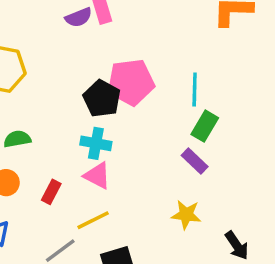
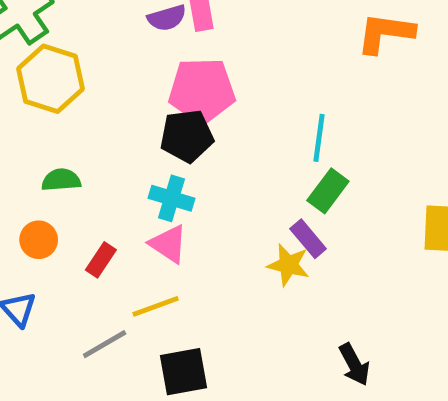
pink pentagon: (131, 82) -> (202, 91), moved
black pentagon: (102, 99) -> (187, 136), turned 30
yellow star: (186, 215) -> (288, 265), moved

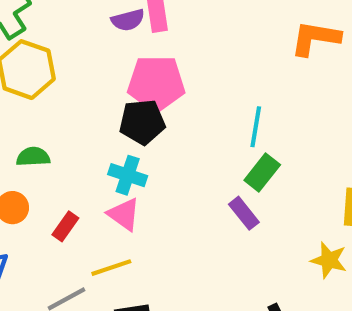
yellow star: (288, 265) -> (329, 260), moved

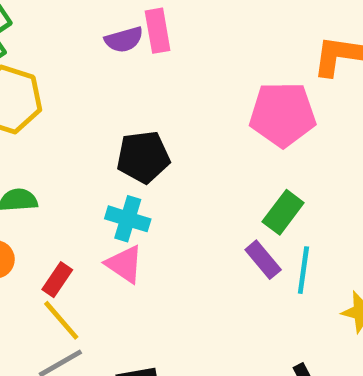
pink pentagon: (156, 83) -> (283, 114), moved
cyan line: (256, 127) -> (303, 270), moved
yellow line: (111, 268) -> (61, 320), moved, turned 69

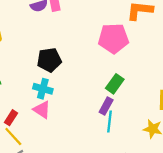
purple rectangle: (263, 260) -> (106, 106), turned 70
cyan line: (303, 270) -> (109, 121), moved

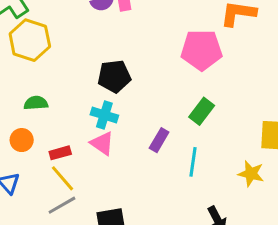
purple rectangle: (106, 106) -> (159, 140), moved
red rectangle: (11, 118) -> (60, 153), turned 40

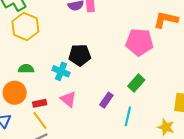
cyan cross: (104, 115) -> (61, 71), moved
orange circle: (22, 140) -> (15, 93), size x1.5

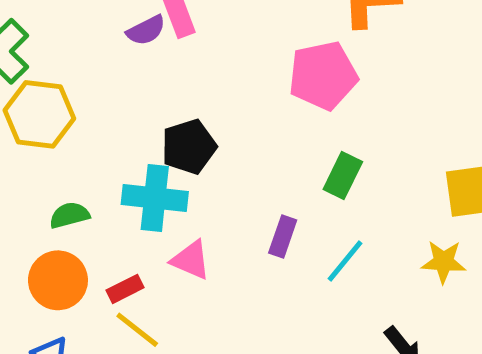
cyan cross: (61, 71) -> (155, 198), size x1.4
cyan line: (128, 116) -> (345, 261), turned 42

